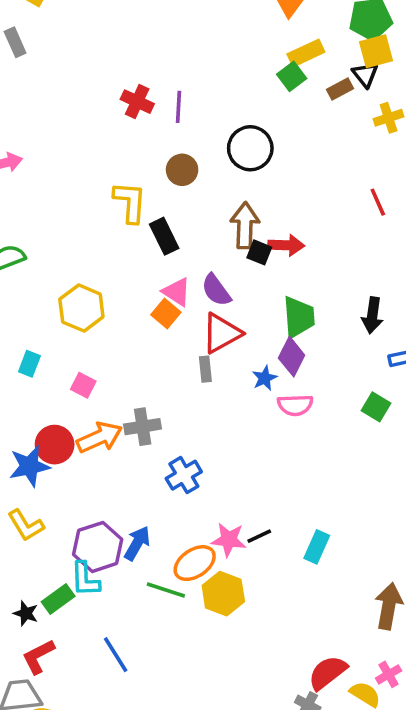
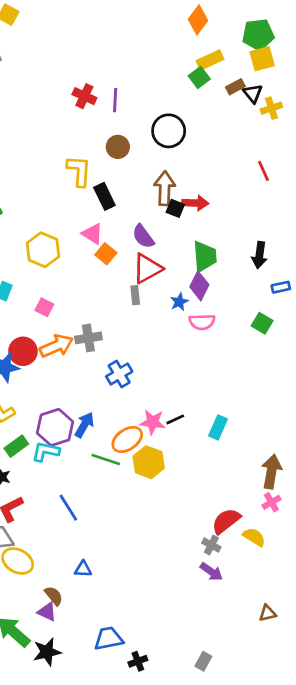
black triangle: (365, 75) -> (253, 93), moved
pink triangle: (177, 292) -> (92, 234), moved
cyan L-shape: (85, 579) -> (46, 451), turned 104
green rectangle: (58, 599) -> (16, 446), moved
pink cross: (389, 674) -> (271, 502), moved

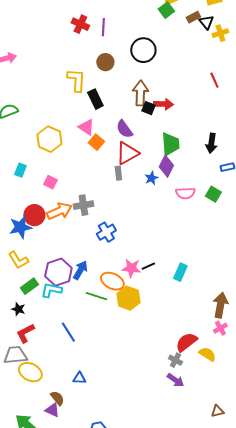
pink semicircle: (202, 322) -> (185, 193), moved
orange ellipse: (127, 439) -> (112, 281), turned 60

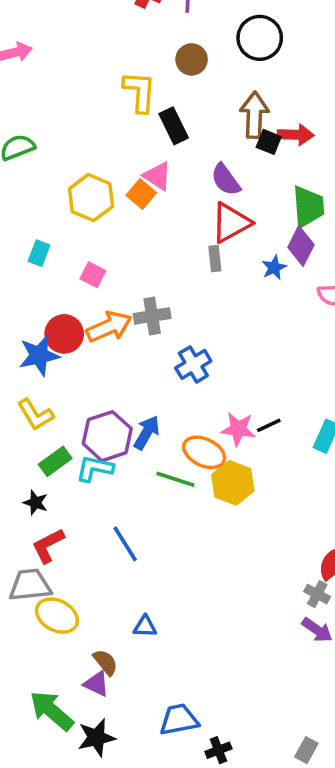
orange square: (96, 142) -> (141, 194), moved

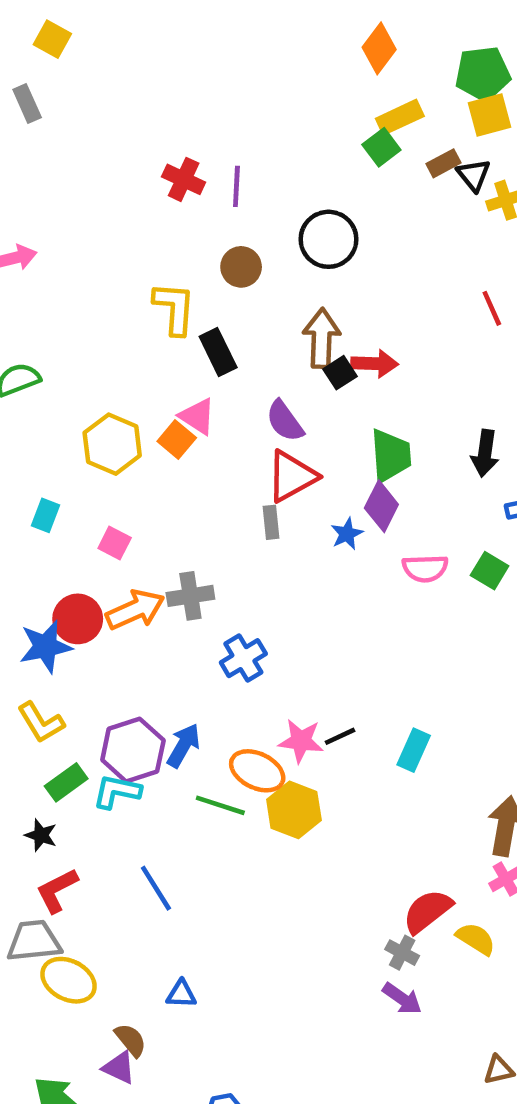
black square: (269, 142) -> (340, 373), turned 35

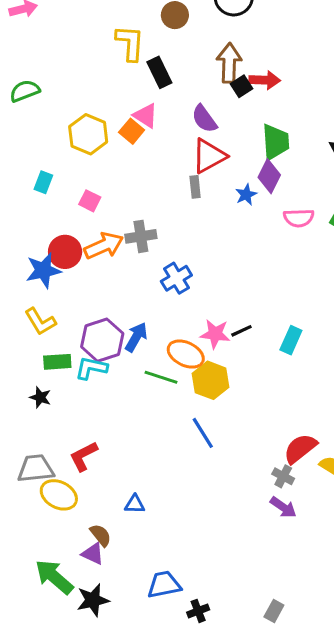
green rectangle: (66, 782) -> (57, 362), turned 32
blue line: (156, 888) -> (203, 433), moved
red L-shape: (57, 890) -> (84, 456), moved

